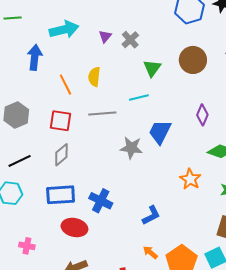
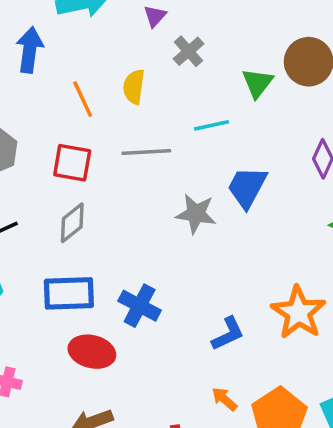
gray cross: (130, 40) -> (189, 51), moved
green triangle: (152, 68) -> (257, 83), moved
orange star: (190, 179) -> (298, 312), moved, size x1.4

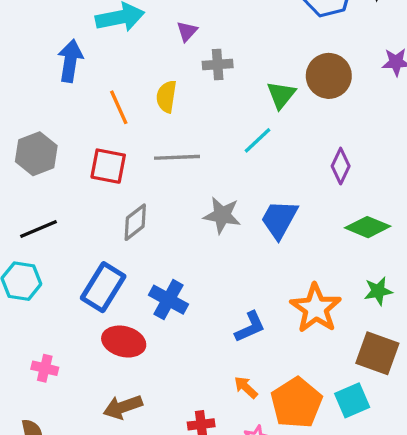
gray cross: (189, 51) -> (218, 65), turned 36
cyan line: (212, 125) -> (257, 140), moved, turned -32
blue trapezoid: (247, 187) -> (279, 219), moved
gray diamond: (72, 223) -> (135, 222), moved
blue rectangle: (69, 293) -> (103, 287), turned -57

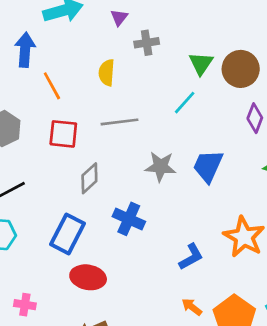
brown circle: (329, 76) -> (241, 69), moved
orange line: (119, 107) -> (52, 86), moved
blue cross: (168, 300) -> (129, 219), moved

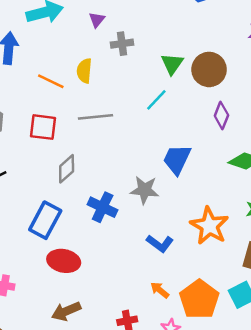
orange line: (52, 86) -> (51, 81), moved, turned -36
gray star: (161, 167) -> (145, 190), moved
blue L-shape: (191, 257) -> (160, 243), turned 64

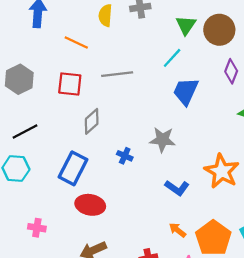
yellow semicircle: (84, 71) -> (105, 15), moved
blue trapezoid: (177, 159) -> (186, 91), moved
blue cross: (103, 207) -> (125, 156), size x0.6

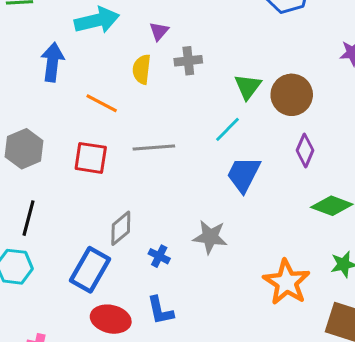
gray diamond: (92, 121) -> (121, 228), moved
black line: (25, 131) -> (29, 218), turned -50
blue L-shape: (177, 188) -> (160, 310), moved, turned 40

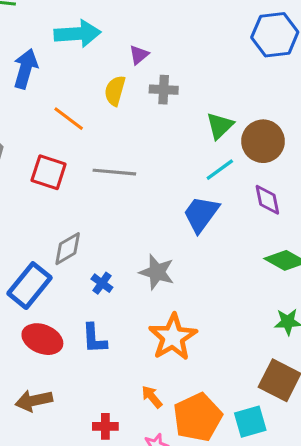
cyan line: (227, 129) -> (220, 170), moved
purple diamond: (305, 150) -> (267, 200), turned -44
orange star: (287, 282) -> (173, 337), moved

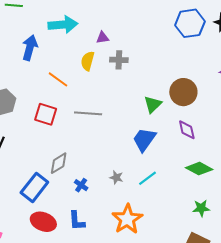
purple triangle: (139, 55) -> (103, 38), turned 32
green triangle: (220, 126) -> (153, 104), moved
cyan line: (220, 170) -> (147, 178), moved
gray star: (157, 272) -> (116, 177), size x0.6

